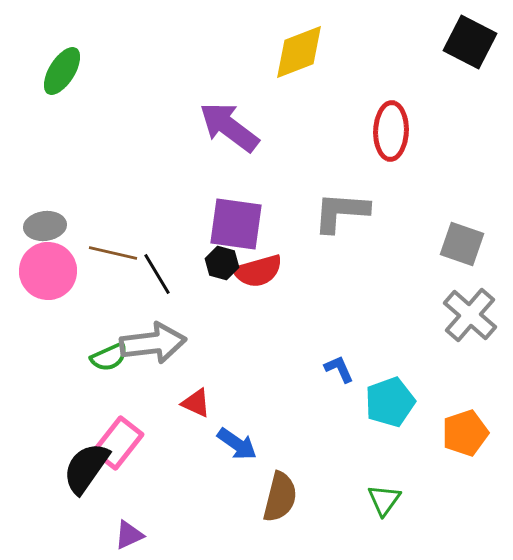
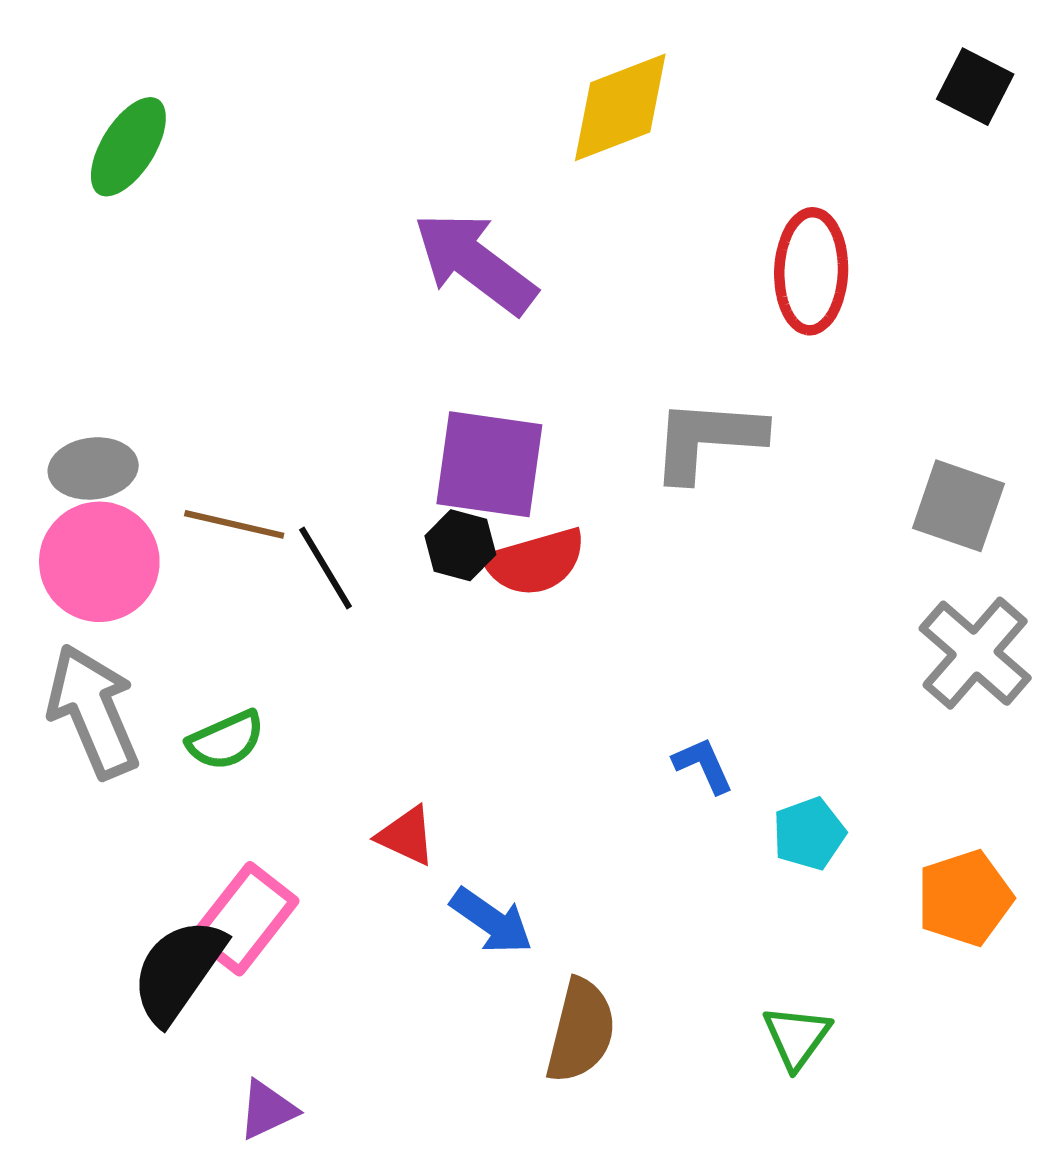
black square: (470, 42) -> (975, 87), size x0.7
gray arrow: (153, 343) -> (93, 711), moved, turned -106
cyan pentagon: (390, 402) -> (809, 834), size x0.7

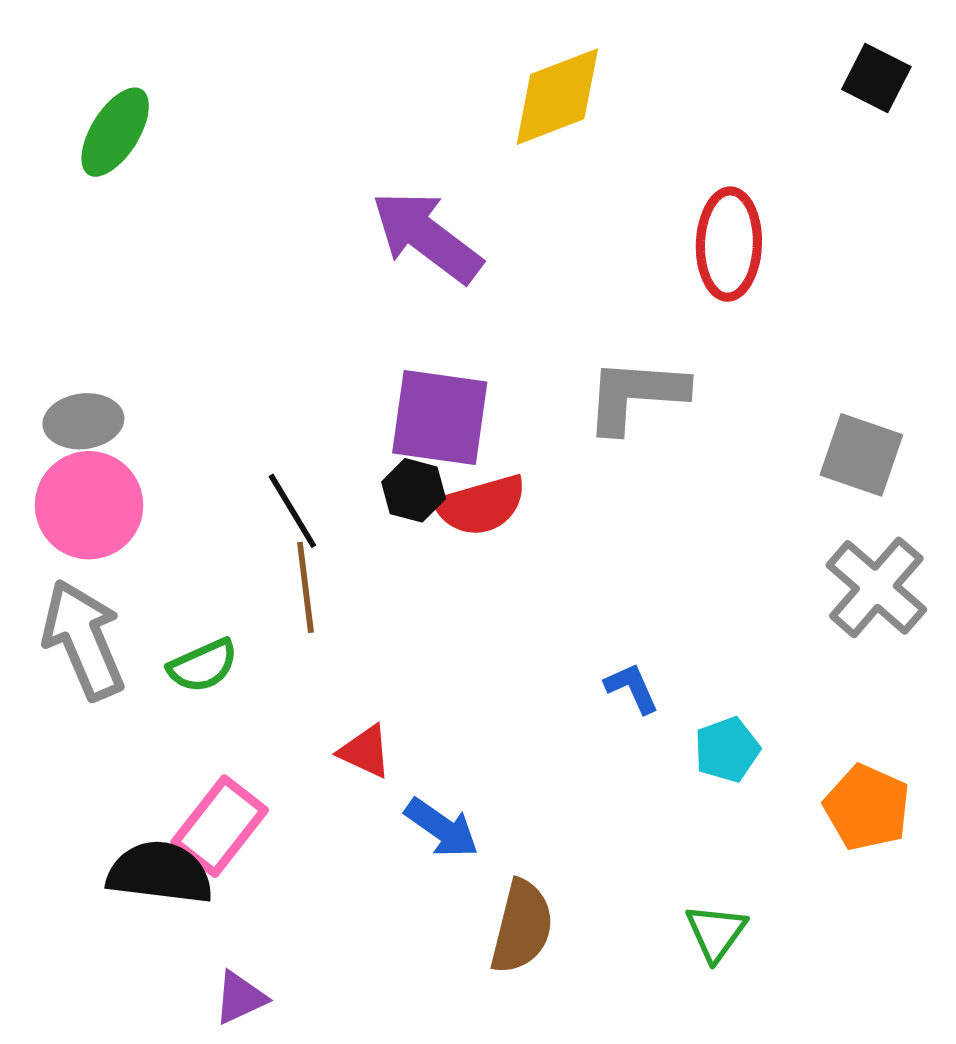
brown line: (234, 524) -> (305, 587), moved, turned 70
orange pentagon: (965, 898) -> (867, 807), turned -30
black semicircle: (178, 971) -> (160, 873), turned 62

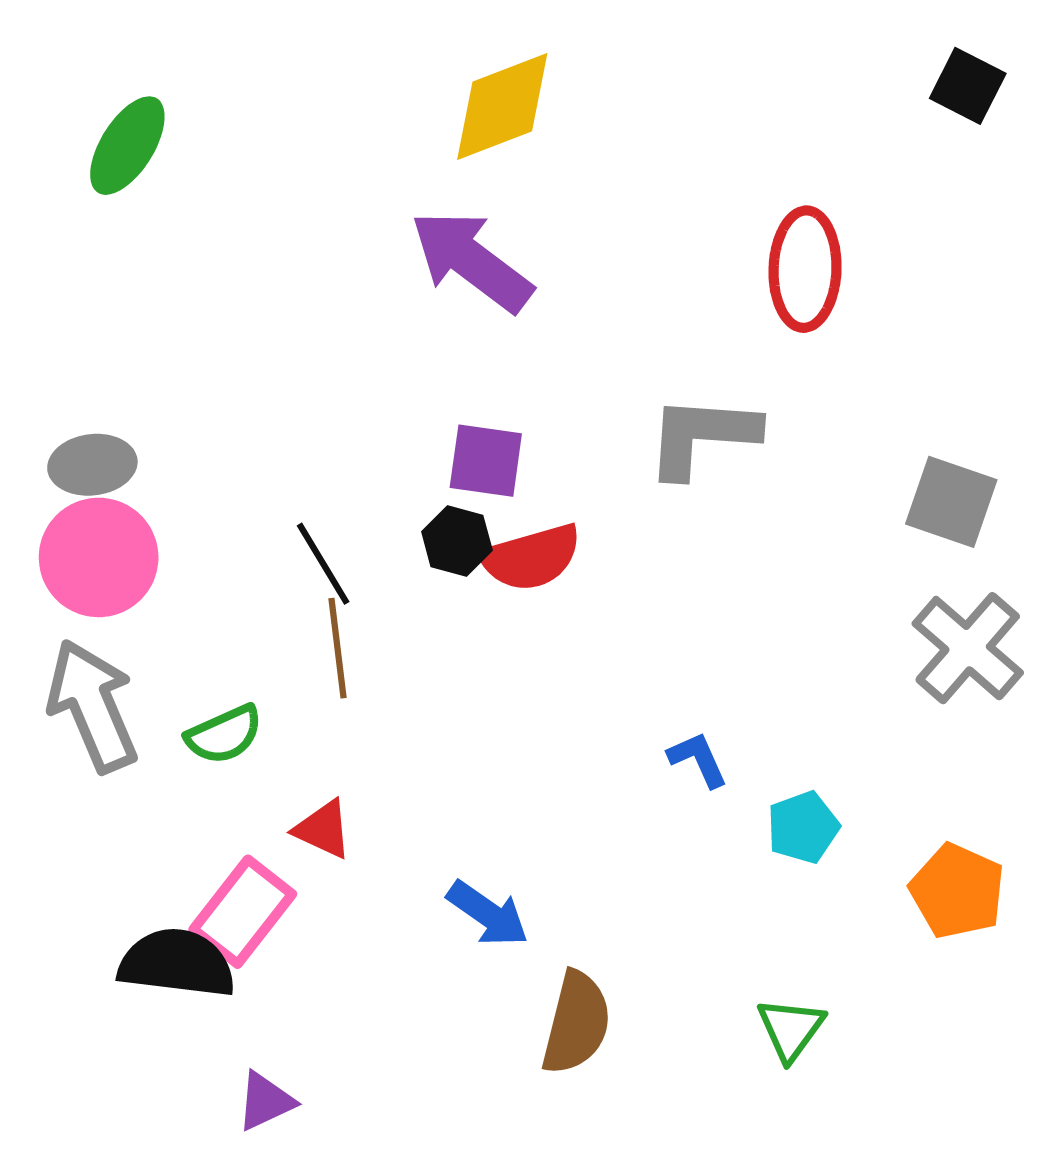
yellow diamond: (557, 97) -> (502, 106), moved
purple square: (440, 418) -> (486, 461), size x0.7
red triangle: (365, 751) -> (323, 829), moved

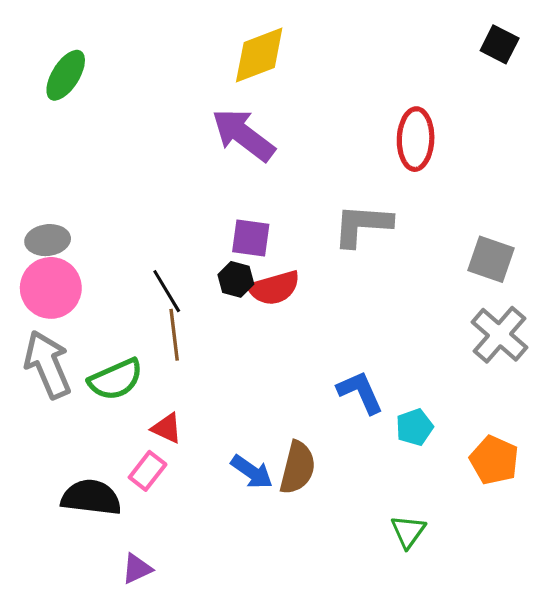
green semicircle: (224, 735) -> (116, 379), size x1.4
blue L-shape: (698, 759) -> (360, 392), size x1.5
pink rectangle: (243, 912) -> (148, 471), moved, size x0.7
brown semicircle: (576, 1023) -> (297, 468), moved

